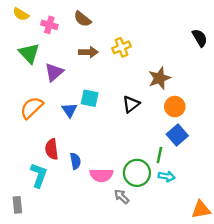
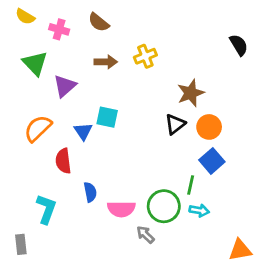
black triangle: (131, 104) -> (175, 124), moved
red semicircle: (52, 149) -> (63, 161), moved

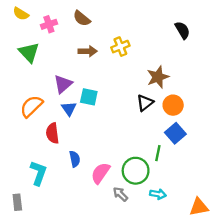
pink cross: (59, 29) -> (49, 24), turned -35
black semicircle: (239, 45) -> (182, 30), moved
purple triangle: (65, 86) -> (63, 84), moved
pink semicircle: (121, 209) -> (100, 173), turned 125
cyan arrow: (199, 210) -> (158, 194), moved

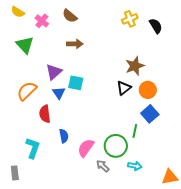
pink cross: (49, 24) -> (42, 21), turned -32
yellow cross: (120, 47) -> (130, 19), moved

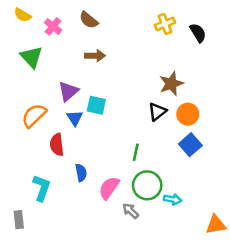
green line: (135, 131) -> (136, 152), moved
cyan arrow: (135, 166) -> (173, 199), moved

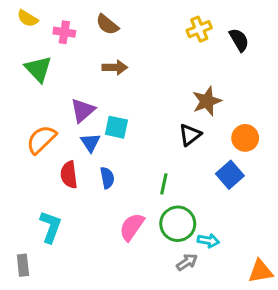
pink cross: (53, 26) -> (64, 32), turned -30
orange circle: (188, 114) -> (245, 138), moved
blue semicircle: (81, 173) -> (107, 178), moved
gray arrow: (131, 211) -> (187, 262), moved, turned 102

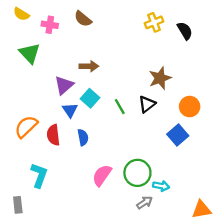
brown arrow: (115, 67) -> (89, 66), moved
cyan square: (116, 127) -> (90, 98), turned 30
orange semicircle: (41, 139) -> (26, 127), moved
green line: (164, 184) -> (120, 107), moved, turned -42

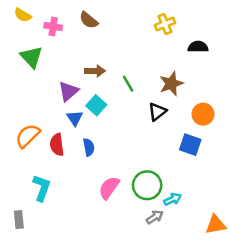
black semicircle: (185, 31) -> (198, 47), moved, turned -60
green line: (120, 107) -> (128, 84), moved
blue square: (178, 135) -> (190, 145), turned -30
cyan arrow: (161, 186) -> (173, 199), turned -35

